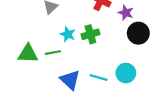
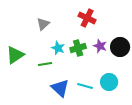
purple star: (126, 13) -> (100, 46), moved
green triangle: (28, 54) -> (15, 55), moved, turned -36

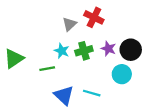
gray triangle: (43, 24) -> (69, 24), moved
cyan circle: (109, 82) -> (122, 74), moved

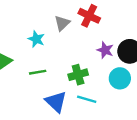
cyan star: (62, 51) -> (36, 39), moved
green cross: (84, 51) -> (78, 75), moved

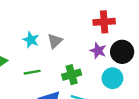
red cross: (89, 16) -> (104, 22), moved, turned -30
gray triangle: (62, 23) -> (55, 41), moved

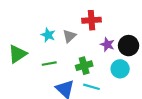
red cross: (104, 22) -> (91, 20), moved

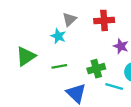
gray triangle: (69, 36) -> (69, 19), moved
cyan line: (91, 87) -> (114, 87), moved

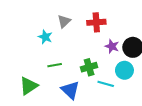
cyan star: (58, 36) -> (45, 37), moved
green triangle: (26, 56) -> (29, 86), moved

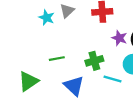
cyan star: (45, 37) -> (47, 18), moved

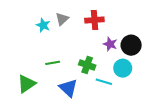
green cross: (94, 61) -> (87, 65), turned 35

